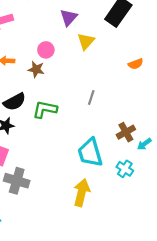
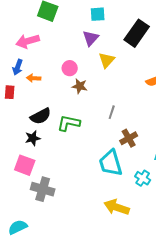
brown star: (36, 69) -> (80, 86), moved
brown cross: (126, 132) -> (129, 138), moved
yellow arrow: (82, 193) -> (117, 207), moved, turned -85

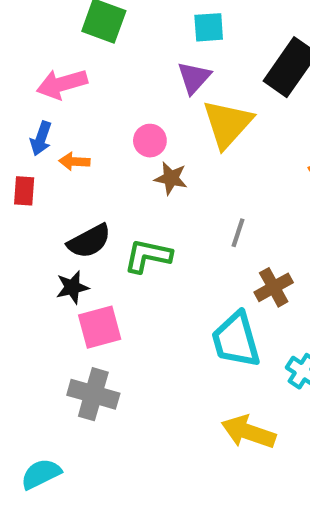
yellow triangle: (107, 60) -> (228, 124), size x1.5
pink square: (25, 165) -> (100, 327), moved, turned -35

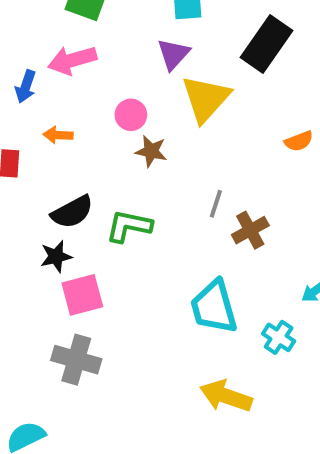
pink arrow: (62, 84) -> (72, 60), moved
blue arrow: (41, 138) -> (26, 86), moved
brown cross: (274, 287) -> (250, 230), moved

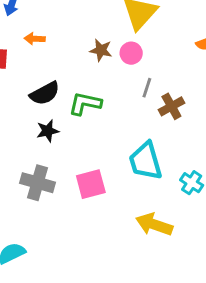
pink circle: (131, 115) -> (131, 53), moved
black star: (56, 256) -> (48, 131), moved
pink square: (82, 295) -> (91, 184), moved
gray cross: (76, 360) -> (38, 183), moved

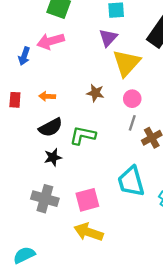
orange arrow: (35, 39) -> (47, 96), moved
pink circle: (131, 53) -> (132, 99), moved
yellow arrow: (154, 224) -> (89, 232), moved

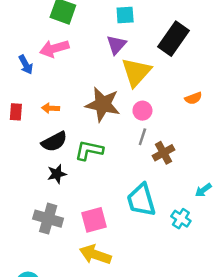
blue arrow: (24, 56) -> (26, 65), turned -48
brown star: (95, 93) -> (103, 104), size x1.8

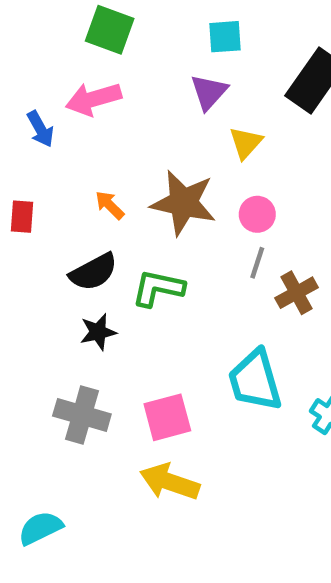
yellow triangle: (136, 72) -> (246, 143), size x0.6
orange arrow: (51, 108) -> (110, 205), moved, turned 42

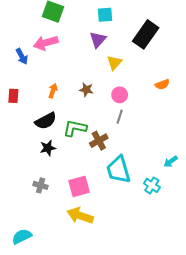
brown star: (183, 203) -> (86, 90), size x0.5
orange arrow: (110, 205) -> (53, 91), turned 64
brown cross: (296, 293) -> (99, 141), moved
gray cross: (82, 415) -> (41, 185), size x0.6

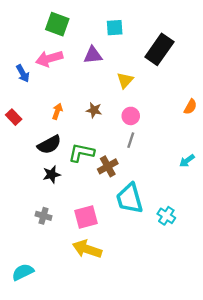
purple triangle: (98, 40) -> (93, 55), moved, turned 42
orange semicircle: (162, 84) -> (190, 107), moved, turned -40
red rectangle: (13, 96) -> (14, 117), turned -48
cyan arrow: (171, 161) -> (187, 161), moved

